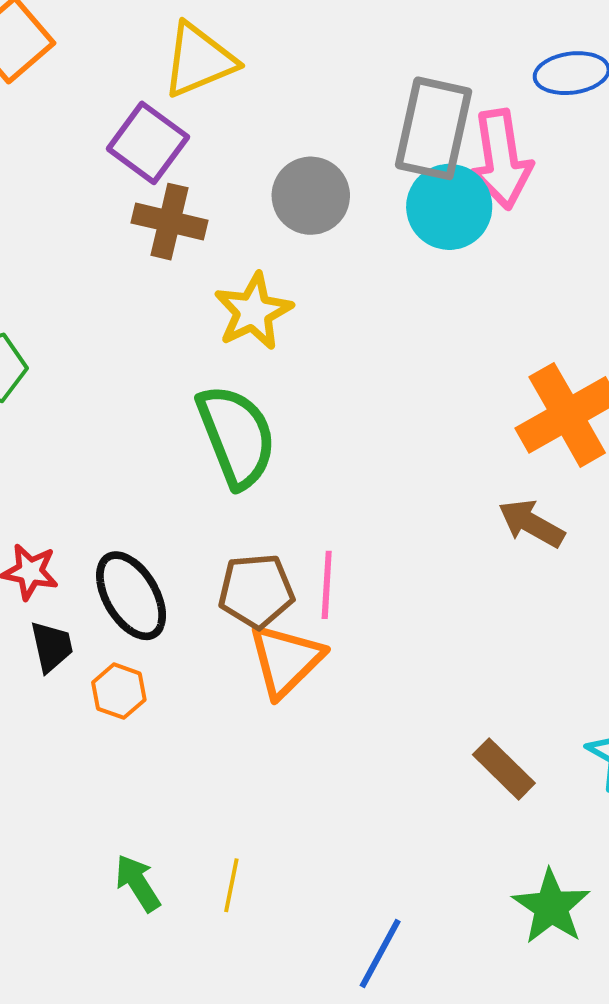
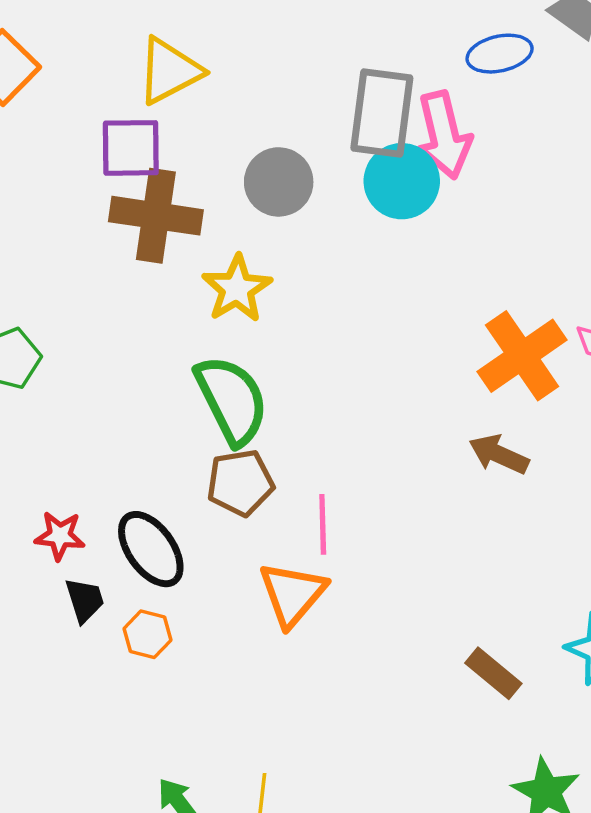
purple square: (148, 143) -> (131, 148), turned -32
brown cross: (169, 222) -> (156, 216), size x1.4
brown pentagon: (256, 591) -> (240, 483), moved

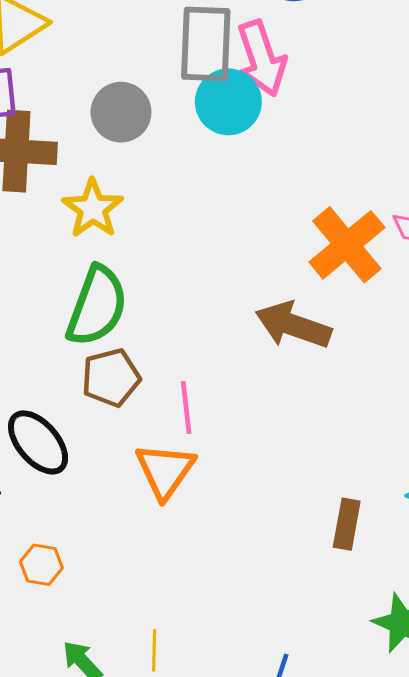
green semicircle: (232, 400) -> (97, 306), turned 52
brown arrow: (499, 454) -> (293, 325), moved, size x1.4
orange hexagon: (148, 634) -> (41, 565), moved
brown rectangle: (493, 673) -> (347, 524), turned 66

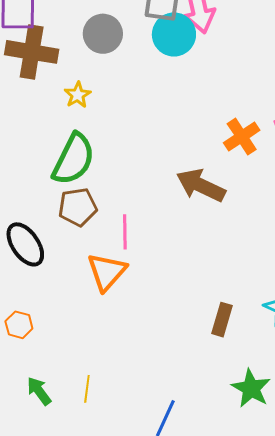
yellow star: (93, 209) -> (78, 95), size x0.7
orange cross: (347, 245) -> (242, 137), size x0.7

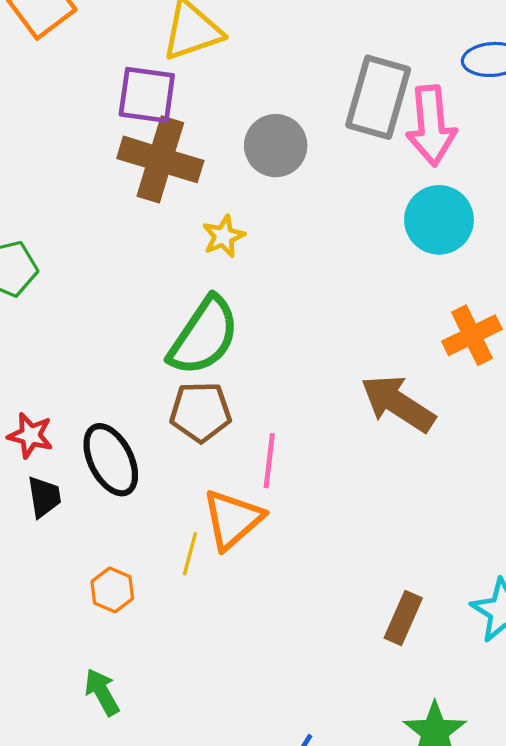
cyan circle: (174, 34) -> (439, 220), moved
orange hexagon: (19, 325) -> (112, 590), moved
yellow line: (87, 389) -> (190, 554), moved

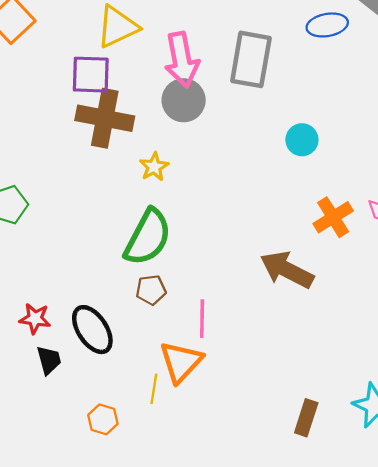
pink arrow: (431, 126) -> (182, 60), moved
cyan circle: (439, 220) -> (302, 140), size x0.7
brown pentagon: (201, 412) -> (151, 290), size x0.7

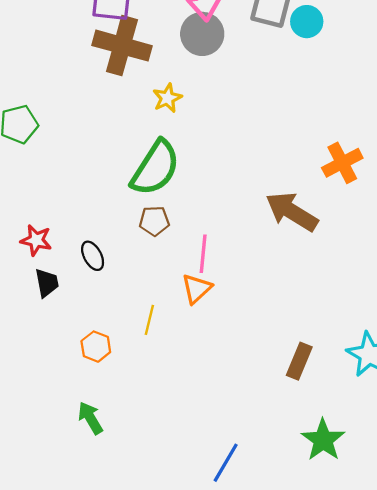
cyan circle: (302, 140) -> (307, 22), moved
black ellipse: (92, 330) -> (93, 256), size x0.6
orange triangle: (181, 362) -> (197, 289), moved, size x0.7

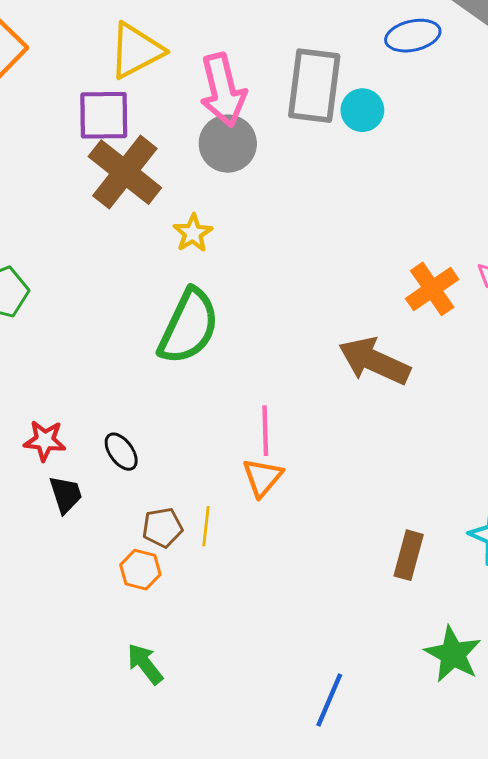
brown cross: (122, 46) -> (125, 172), turned 30
brown pentagon: (154, 221) -> (162, 527), moved

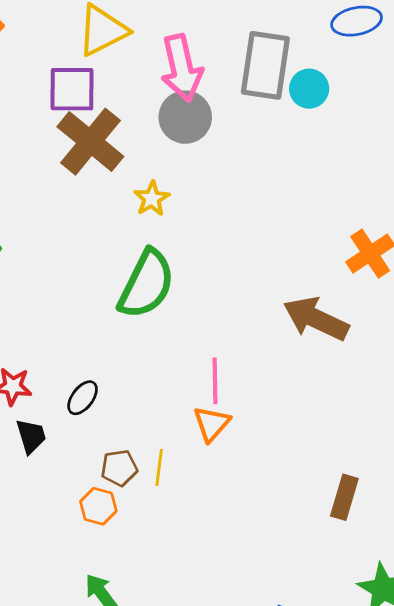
black ellipse: (121, 452) -> (83, 398), turned 72

